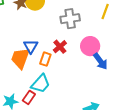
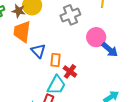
red cross: (60, 47) -> (70, 71), moved
orange trapezoid: (20, 58) -> (22, 32), moved

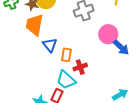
red cross: (70, 71) -> (80, 67), turned 32
cyan trapezoid: (56, 85) -> (66, 80), turned 100

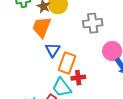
orange rectangle: (66, 55) -> (67, 63), size x1.5

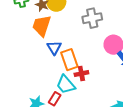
orange rectangle: (67, 63) -> (69, 60), turned -35

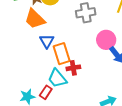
orange trapezoid: (42, 26) -> (35, 19), turned -65

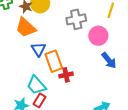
pink circle: (106, 40) -> (98, 36), moved
cyan trapezoid: (57, 78) -> (36, 85), moved

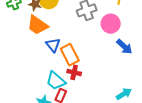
red cross: (66, 75) -> (74, 72), moved, turned 32

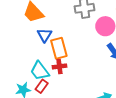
red cross: (74, 72) -> (59, 66), turned -32

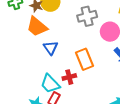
orange rectangle: (59, 48) -> (85, 59), moved

